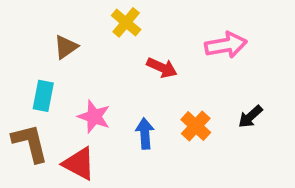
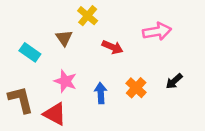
brown triangle: (66, 47) -> (64, 38), moved, turned -30
cyan rectangle: (43, 96) -> (30, 52), moved, turned -66

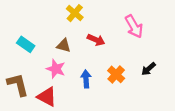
pink arrow: (157, 31) -> (134, 26), turned 70
brown triangle: (64, 38) -> (64, 45), moved, turned -40

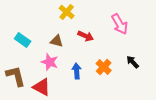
black arrow: (148, 69) -> (133, 62), turned 88

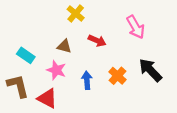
cyan rectangle: (23, 40) -> (26, 55), moved
black arrow: (133, 62) -> (150, 70), size x1.6

